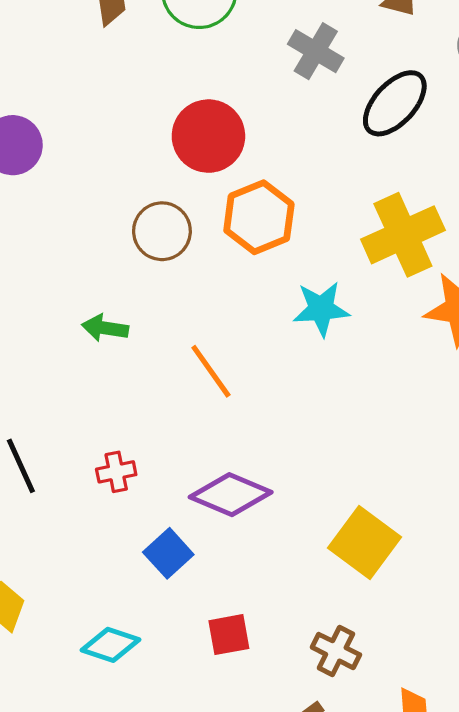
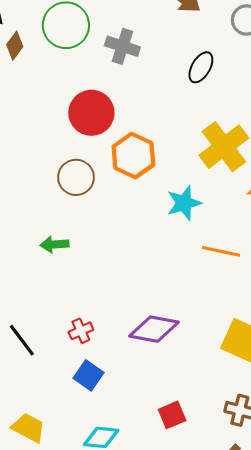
gray cross: (316, 51) -> (122, 46), moved
black ellipse: (395, 103) -> (201, 67), size x0.7
orange line: (211, 371) -> (221, 251), moved, turned -30
blue square: (168, 553) -> (88, 375), moved

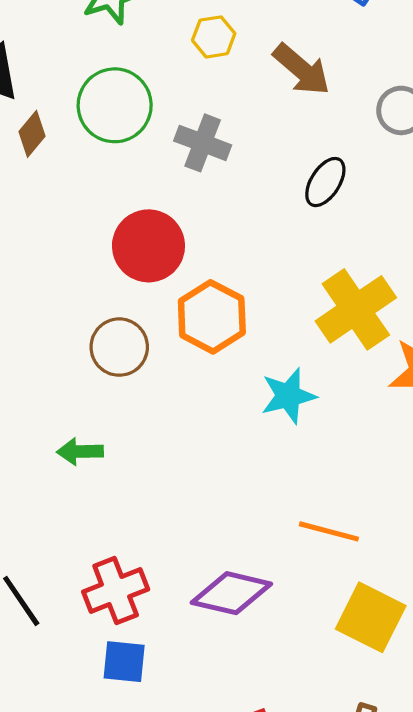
orange line: (221, 251) -> (329, 531), moved
red cross: (81, 331) -> (116, 590), size x1.6
blue square: (88, 375) -> (124, 662), turned -32

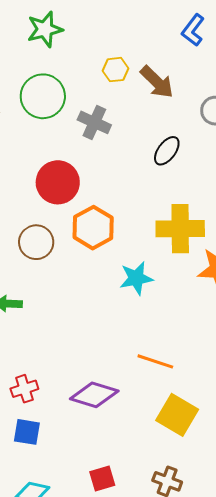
yellow hexagon: (214, 37) -> (116, 70), moved
yellow cross: (356, 309) -> (180, 229), turned 30
red cross: (116, 590) -> (24, 389), size x0.7

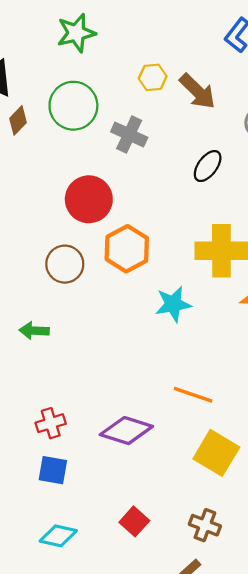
red square: (102, 479) -> (134, 521), turned -32

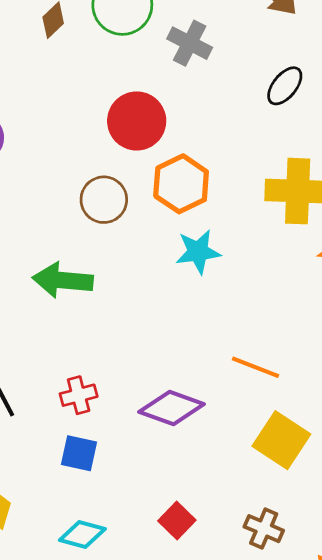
cyan star: (173, 304) -> (198, 252), moved
green arrow: (34, 331) -> (63, 280), size x1.6

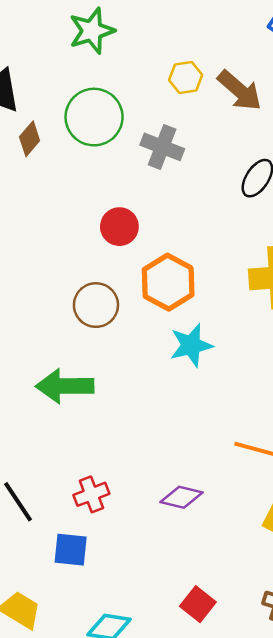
red circle: (137, 121) -> (119, 227), size x0.7
purple diamond: (172, 408) -> (182, 497), size x0.7
blue square: (79, 453) -> (71, 550), moved

